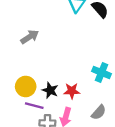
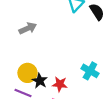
yellow circle: (26, 86) -> (28, 73), moved

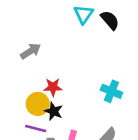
red star: (60, 84) -> (53, 87), moved

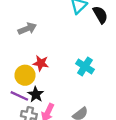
cyan cross: (111, 91) -> (85, 66), moved
black star: (54, 111) -> (36, 94), moved

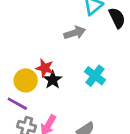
gray arrow: (27, 29) -> (75, 33), moved
black star: (36, 94) -> (53, 80), moved

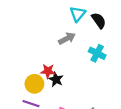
cyan cross: (95, 76) -> (97, 53), moved

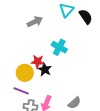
gray arrow: (67, 39) -> (35, 22), moved
cyan cross: (97, 53) -> (59, 47), moved

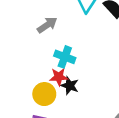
cyan cross: (59, 47) -> (65, 57), moved

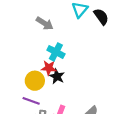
gray arrow: (47, 25) -> (45, 23), turned 60

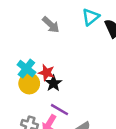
cyan cross: (56, 52) -> (26, 69), moved
purple line: (31, 101) -> (59, 110), moved

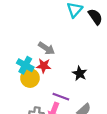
gray arrow: (51, 25) -> (46, 48), moved
black star: (53, 83) -> (80, 73), moved

